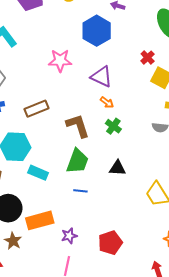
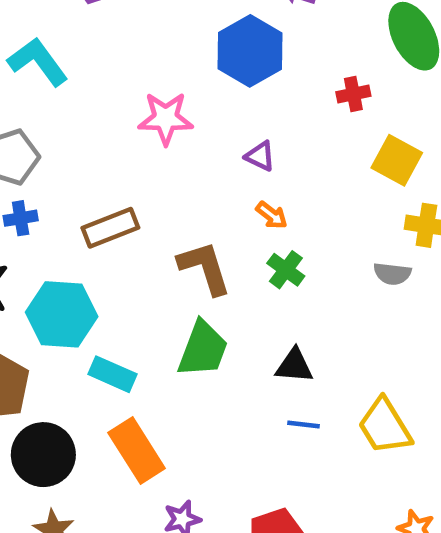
red cross: (148, 58) -> (353, 94), moved, turned 32
purple triangle: (102, 77) -> (260, 156), size x0.6
blue line: (80, 191) -> (304, 424), moved
orange rectangle: (40, 220) -> (137, 450), moved, turned 72

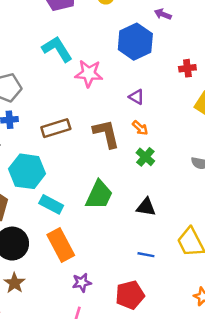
cyan L-shape: (38, 62) -> (57, 49), moved
brown L-shape: (205, 268) -> (106, 134), moved
blue line: (304, 424) -> (146, 255), moved

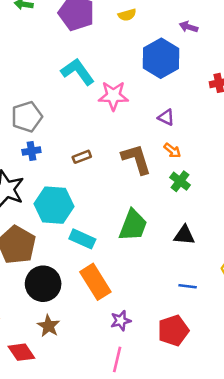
brown rectangle: (56, 128) -> (82, 157), size x0.6

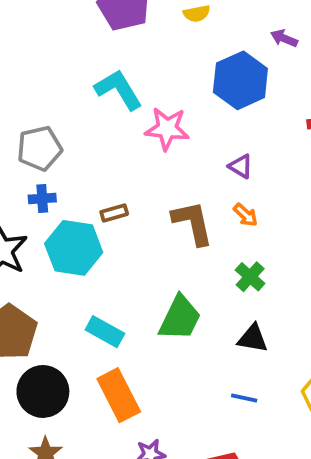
green cross: (180, 181) -> (250, 277), moved
cyan hexagon: (54, 205) -> (74, 248), moved
blue line: (188, 286) -> (244, 398), moved

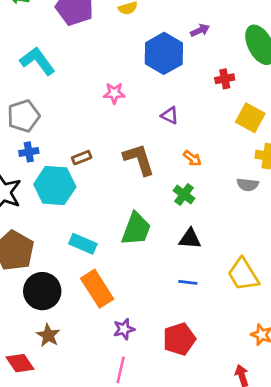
purple arrow: (284, 38) -> (200, 30), moved, turned 138
cyan L-shape: (119, 90) -> (37, 61), moved
pink star: (167, 129) -> (114, 93), size x0.7
orange arrow: (246, 215) -> (192, 158), moved

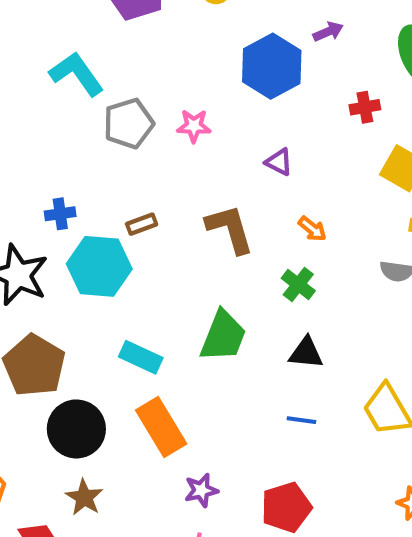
gray pentagon: (23, 116) -> (129, 123), moved

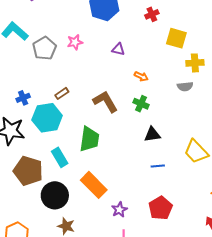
brown L-shape: (230, 229) -> (105, 102), moved
green trapezoid: (223, 336) -> (89, 139), moved
cyan rectangle: (141, 357) -> (60, 157), moved, turned 48

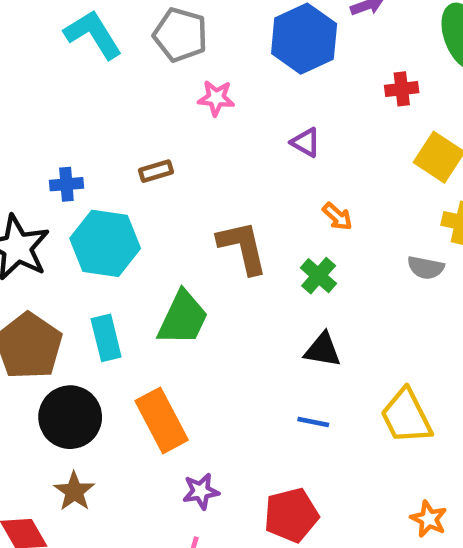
gray pentagon: (45, 48) -> (180, 35), moved, turned 30
brown rectangle: (62, 93) -> (156, 171), moved

